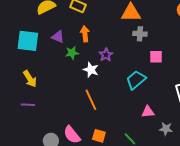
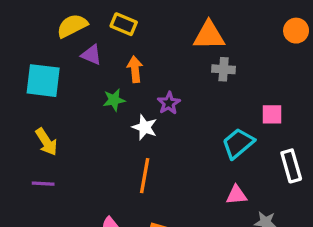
purple triangle: (58, 37) -> (91, 55), moved
pink square: (156, 57) -> (272, 114), moved
cyan trapezoid: (136, 80) -> (238, 143), moved
orange line: (91, 100) -> (145, 176), turned 35

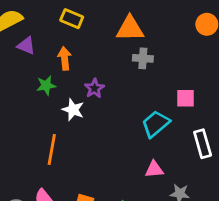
yellow rectangle: (124, 24) -> (72, 19), moved
orange line: (145, 176) -> (52, 149), moved

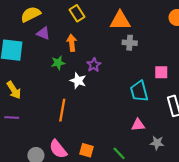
yellow rectangle: (72, 19) -> (77, 13), turned 35
cyan trapezoid: (156, 124) -> (139, 91), turned -65

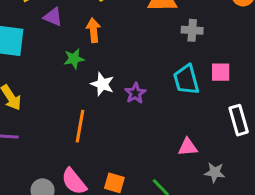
gray cross: (130, 43) -> (192, 30), moved
purple star: (94, 65) -> (135, 93), moved
cyan trapezoid: (139, 91) -> (186, 80), moved

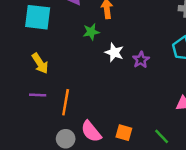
orange line: (80, 126) -> (66, 102), moved

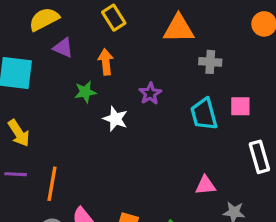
purple star: (141, 60) -> (150, 94), moved

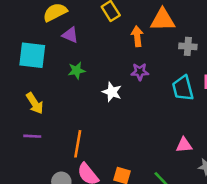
orange arrow: (106, 62) -> (137, 36), moved
green star: (85, 92) -> (77, 70), moved
purple star: (150, 94) -> (140, 72), turned 30
orange line: (52, 184) -> (78, 144), moved

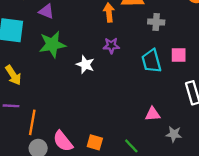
green star: (77, 70) -> (52, 44), size x1.6
orange line: (78, 144) -> (32, 122), moved

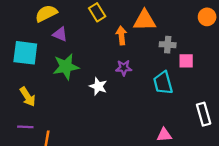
pink square: (179, 55) -> (186, 61), moved

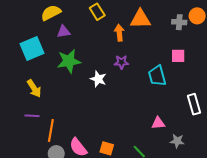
purple triangle: (60, 34) -> (64, 32), turned -32
gray cross: (168, 45) -> (179, 22), moved
cyan square: (25, 53) -> (32, 48), turned -30

